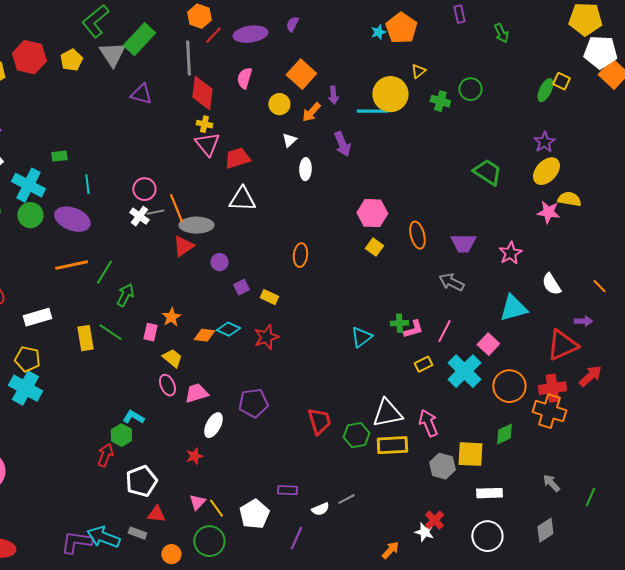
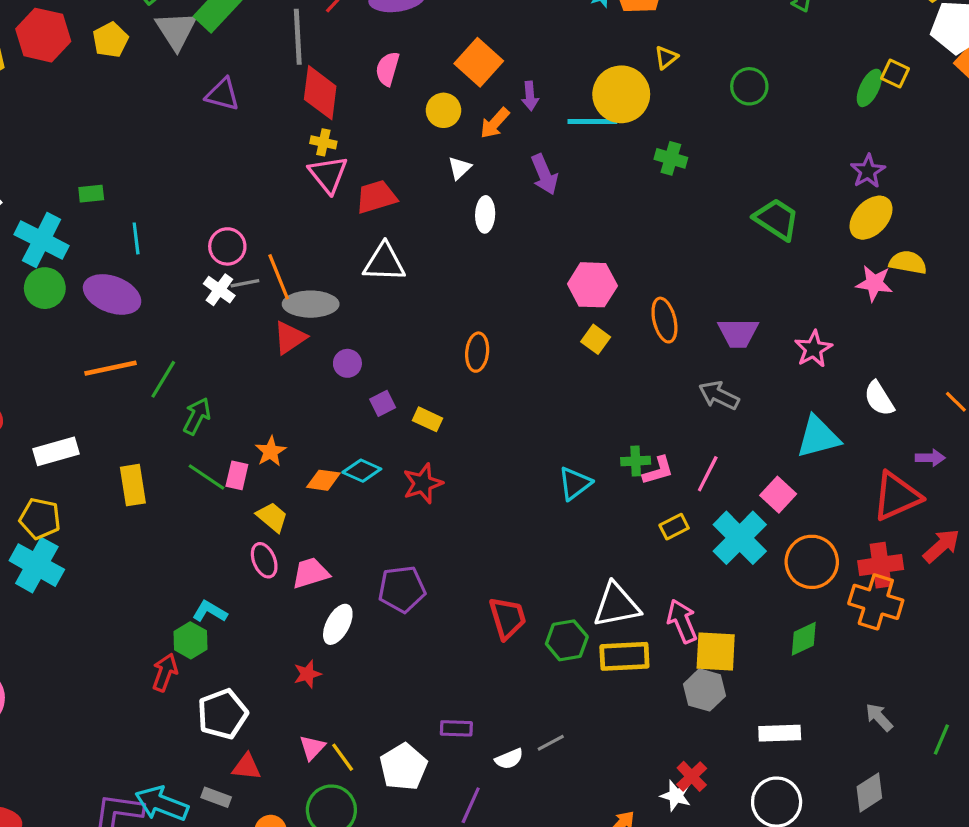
green cross: (440, 101) -> (671, 158), moved
green line: (110, 332) -> (207, 477), moved
yellow square: (470, 454) -> (716, 652), moved

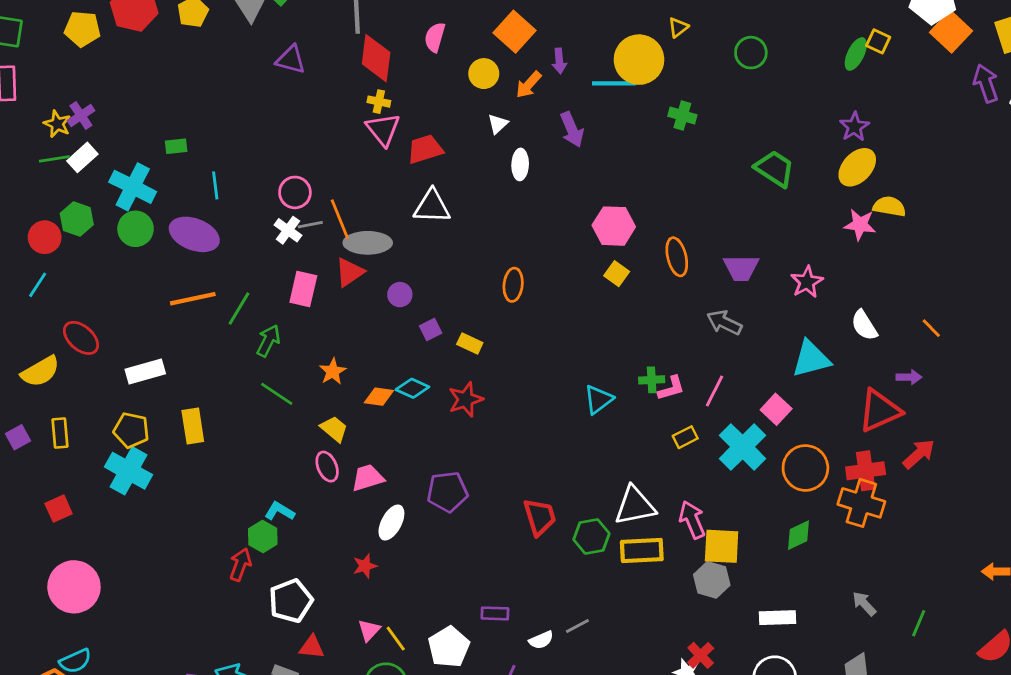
pink rectangle: (237, 475) -> (303, 289), moved, size x1.4
yellow rectangle: (133, 485) -> (193, 426), moved

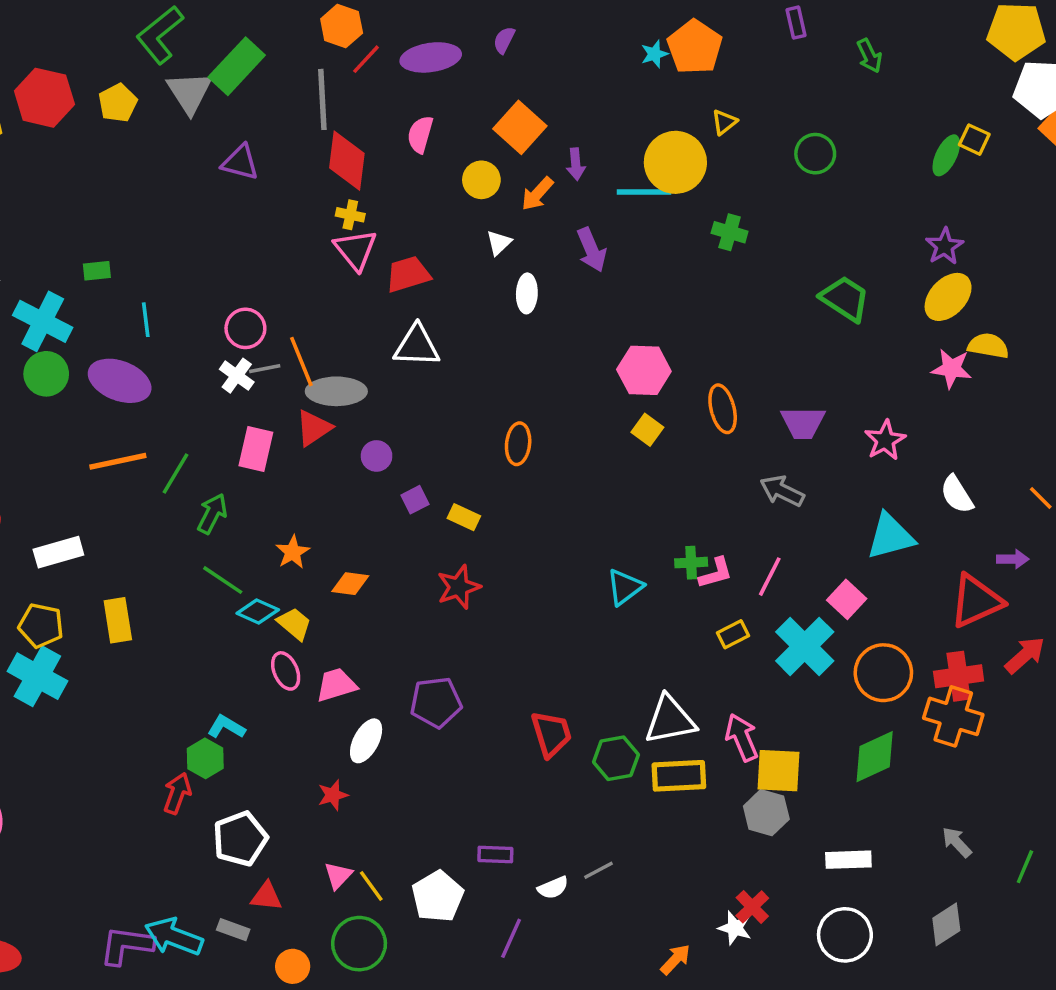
cyan diamond: (412, 388) -> (258, 612), moved
green diamond: (798, 535) -> (875, 757), size x1.4

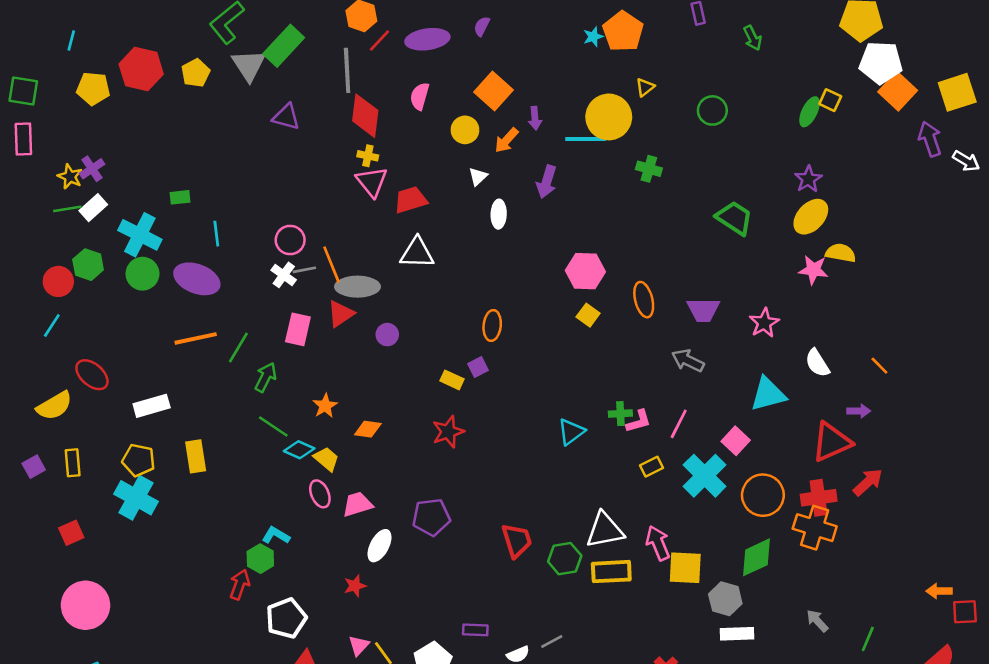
purple arrow: (591, 250) -> (547, 182), turned 40
purple square: (415, 500) -> (478, 367), moved
gray hexagon: (766, 813) -> (725, 599), moved

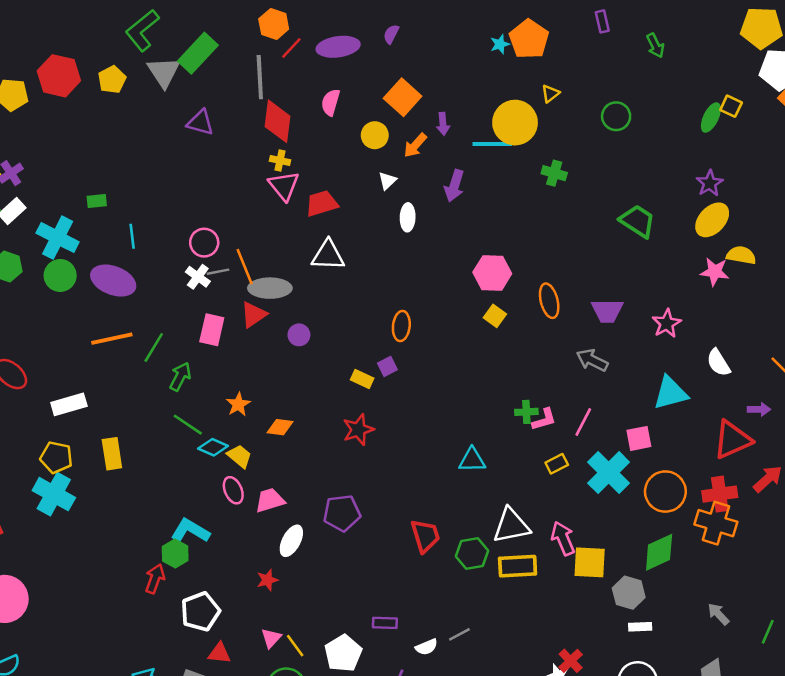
cyan triangle: (571, 432) -> (472, 460), moved, turned 36
pink square: (736, 441) -> (639, 438), turned 36
cyan L-shape: (276, 535) -> (190, 531), size x1.4
white rectangle: (737, 634) -> (640, 627), size x0.7

